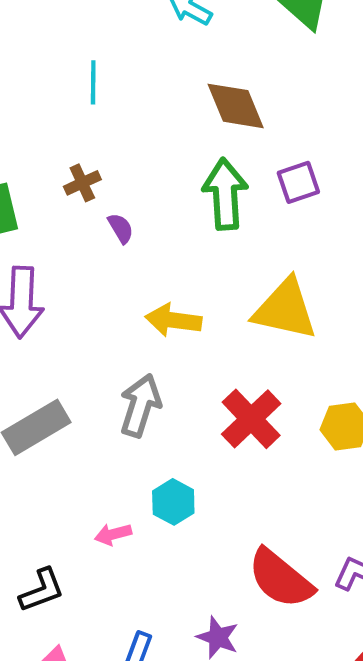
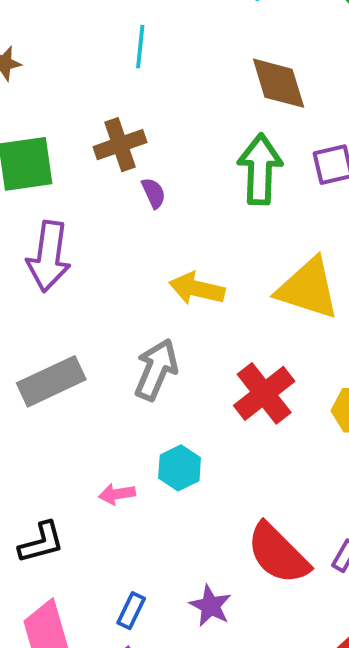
brown cross: (82, 183) -> (120, 145), size x1.4

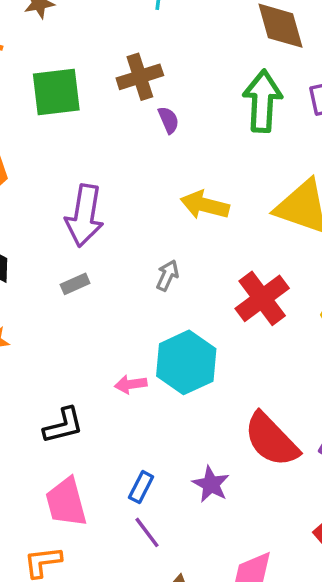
purple arrow: (49, 256) -> (84, 216), moved
gray arrow: (156, 370) -> (167, 275), size x0.6
gray rectangle: (51, 381) -> (75, 284), size x0.5
cyan hexagon: (180, 468) -> (186, 362), size x1.6

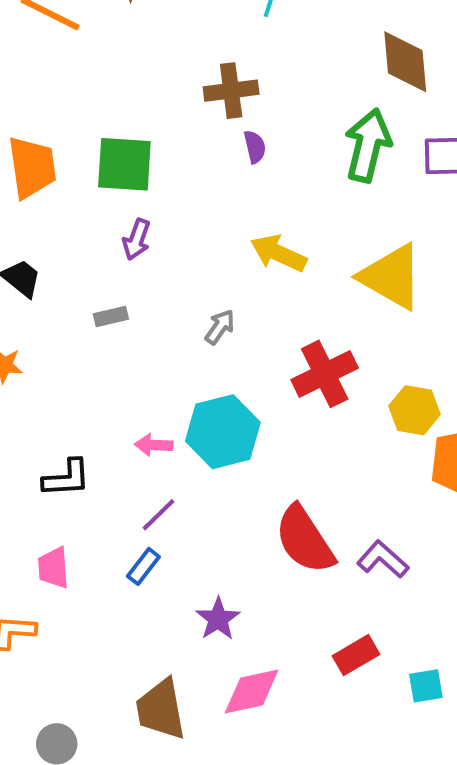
green square: (56, 92) -> (124, 164), moved
purple arrow: (84, 216) -> (137, 239), size x0.6
purple star: (211, 484) -> (218, 619), moved
pink trapezoid: (66, 502) -> (53, 568), size x0.7
purple line: (147, 532) -> (159, 515), moved, turned 72

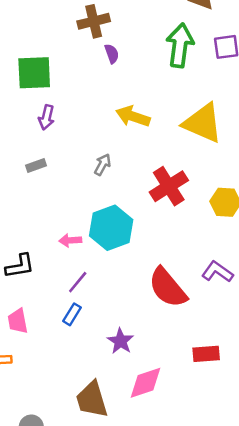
purple L-shape: (383, 559) -> (217, 272), moved
red rectangle: (356, 655) -> (206, 354), turned 32

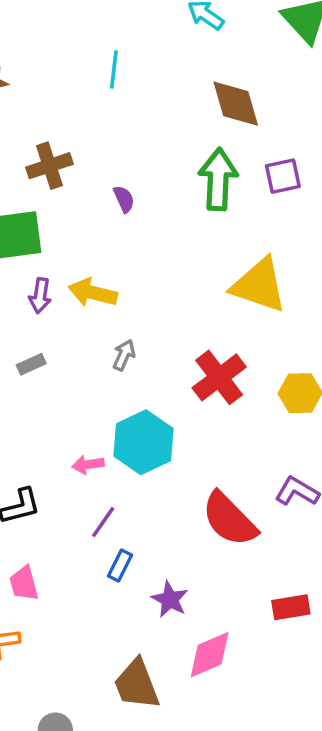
brown cross: (94, 21) -> (50, 166), moved
yellow arrow: (133, 116) -> (93, 293), moved
blue rectangle: (72, 314) -> (120, 566), moved

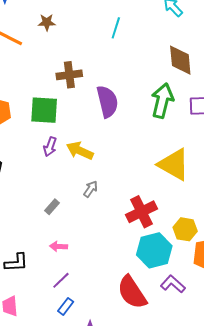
purple semicircle: (124, 199) -> (107, 102), size x2.0
gray rectangle: (31, 364) -> (52, 207), moved, turned -35
cyan hexagon: (143, 442) -> (154, 250), moved

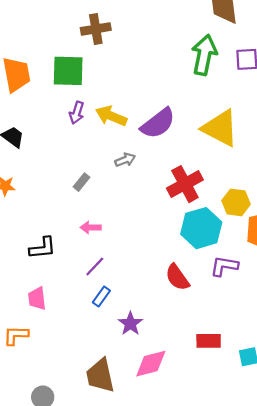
purple semicircle: (107, 102) -> (158, 123), moved, turned 68
gray arrow: (91, 189) -> (125, 160), turned 36
purple L-shape: (173, 284) -> (224, 266), turned -30
red semicircle: (132, 292) -> (177, 277), size x0.7

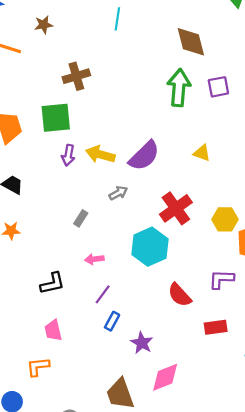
yellow triangle: (220, 128) -> (202, 153), size x0.5
cyan hexagon: (201, 228) -> (150, 247), moved
red rectangle: (209, 341) -> (216, 327), moved

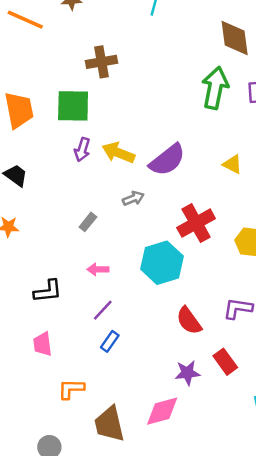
red rectangle: (216, 327) -> (225, 362), turned 55
purple star: (142, 343) -> (187, 373), moved, turned 30
orange L-shape: (38, 367) -> (71, 389), moved

